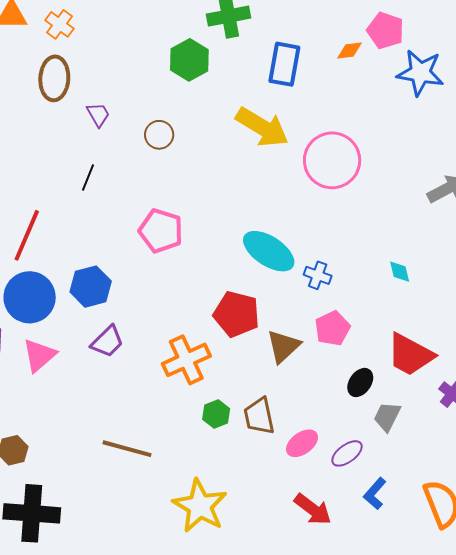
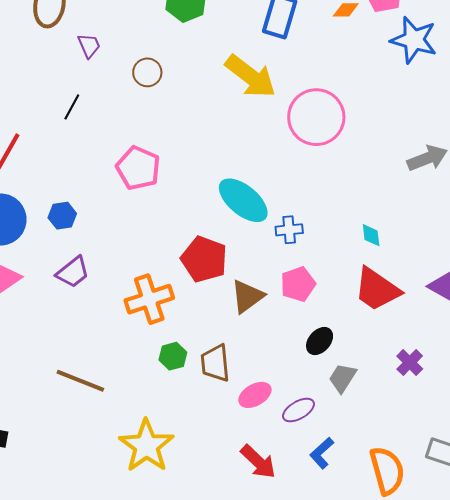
blue cross: (318, 275) -> (289, 230), turned -32
blue hexagon: (91, 287) -> (62, 216), size x0.7
red trapezoid: (410, 355) -> (377, 289), moved

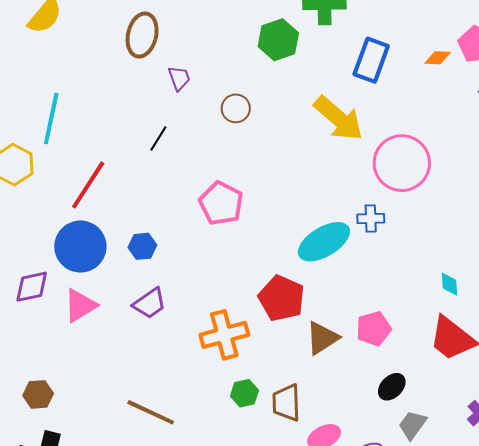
cyan ellipse: (243, 200) -> (324, 242), turned -74
blue cross: (289, 230) -> (371, 219), moved

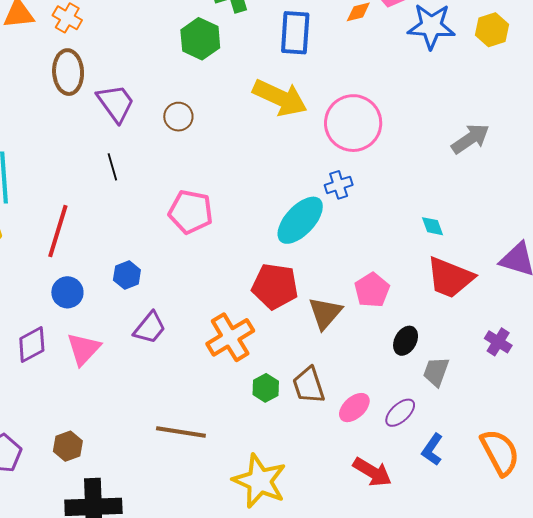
purple trapezoid: (179, 78) -> (116, 103), size x1.6
black line: (158, 138) -> (112, 167), turned -32
blue circle: (80, 247) -> (67, 292), size x0.6

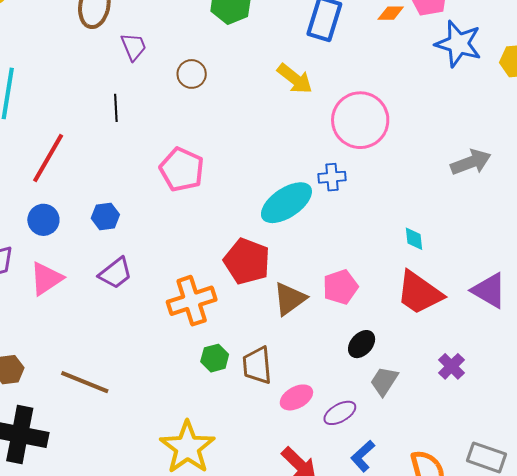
yellow arrow: (280, 98) -> (295, 79), size x0.7
purple trapezoid: (116, 103) -> (134, 47), size x0.7
brown line: (181, 432) -> (85, 382), moved

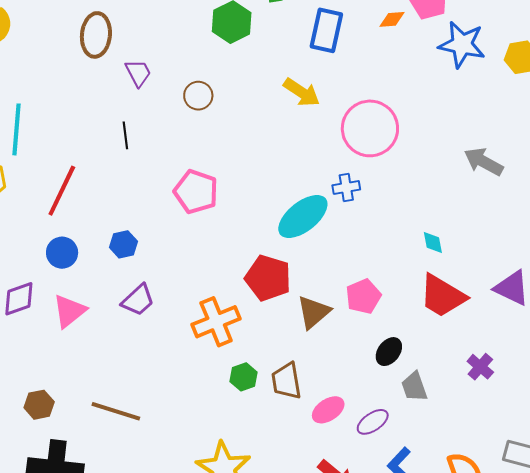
gray arrow: (471, 162) -> (484, 162), turned -126
gray trapezoid: (384, 381) -> (414, 387), turned -48

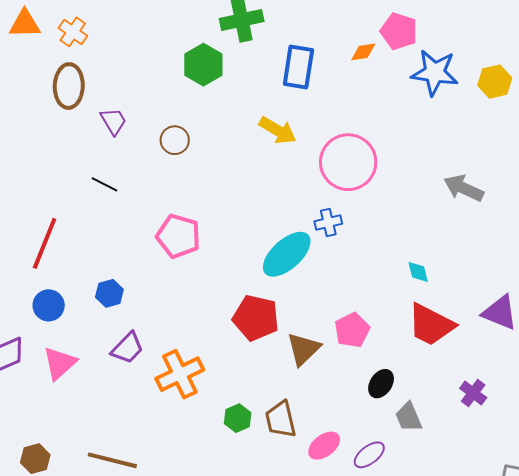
black line: (125, 135) -> (104, 184), turned -52
orange cross: (216, 322) -> (180, 374), moved

